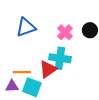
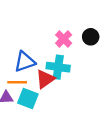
blue triangle: (26, 27) -> (25, 62), moved

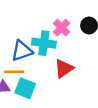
cyan cross: (58, 67) -> (44, 43), moved
red triangle: (45, 79) -> (64, 68), moved

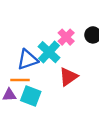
cyan cross: (44, 43) -> (49, 52), turned 35

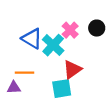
blue triangle: (28, 60) -> (32, 39), moved, turned 50
cyan square: (31, 96) -> (62, 89), moved, turned -30

